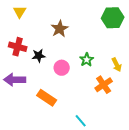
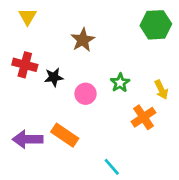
purple arrow: (15, 80) -> (28, 139), moved

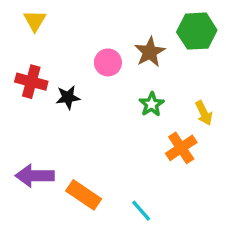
brown star: (83, 40) -> (150, 52), moved
pink circle: (86, 94) -> (108, 62), moved
orange rectangle: (65, 135) -> (84, 195), moved

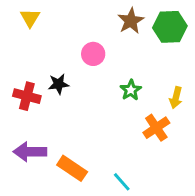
brown star: (150, 52) -> (131, 21), moved
red cross: (31, 82) -> (27, 96), moved
yellow arrow: (204, 113) -> (176, 98), turned 40

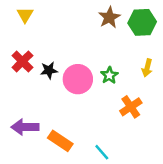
pink circle: (93, 54) -> (78, 79), moved, size x1.5
red cross: (27, 96) -> (22, 61), moved, turned 30
yellow arrow: (176, 98) -> (147, 68), moved

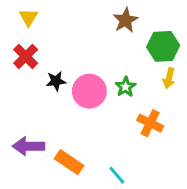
green hexagon: (142, 22) -> (163, 46), moved
red cross: (22, 61) -> (26, 56), moved
orange cross: (131, 107) -> (150, 123), turned -30

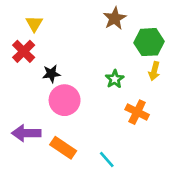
yellow triangle: (29, 17) -> (34, 24), moved
pink circle: (89, 91) -> (65, 100), moved

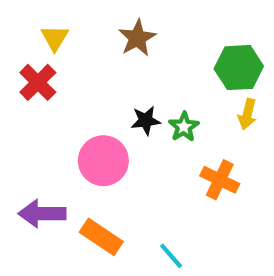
brown star: (115, 18) -> (137, 38), moved
black star: (51, 74) -> (146, 120), moved

